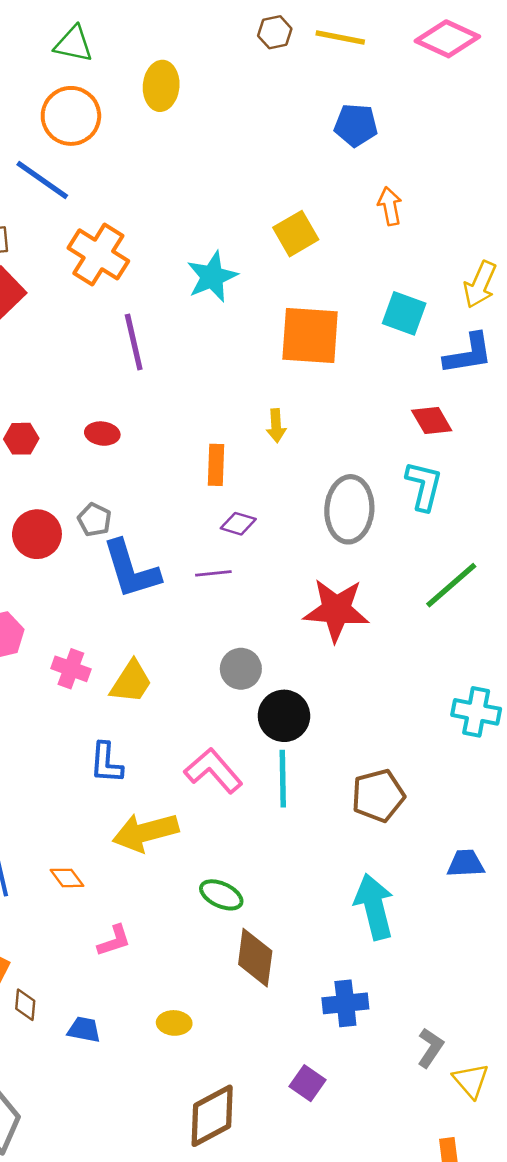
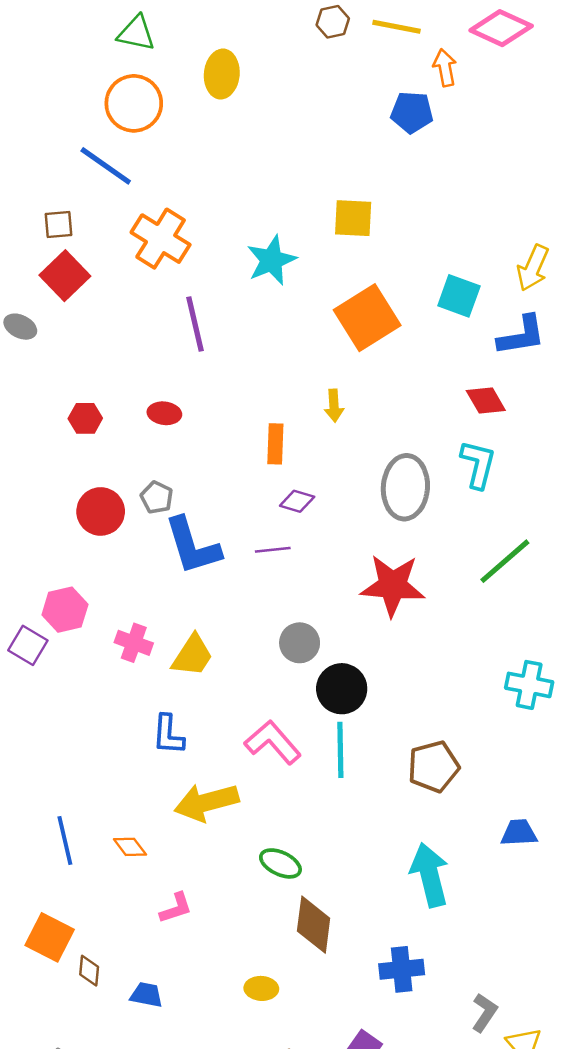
orange arrow: (390, 206) -> (445, 68), moved
yellow square: (296, 234) -> (353, 218), turned 33
orange square: (310, 335) -> (367, 318), turned -36
yellow ellipse: (174, 1023) -> (261, 988), moved

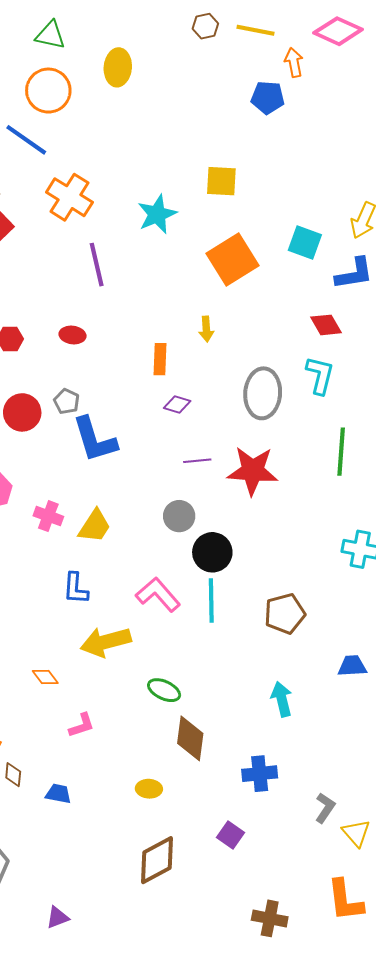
purple line: (273, 550) -> (197, 461), moved
green line: (505, 561) -> (341, 452), turned -45
cyan arrow: (430, 875) -> (282, 699), size x0.7

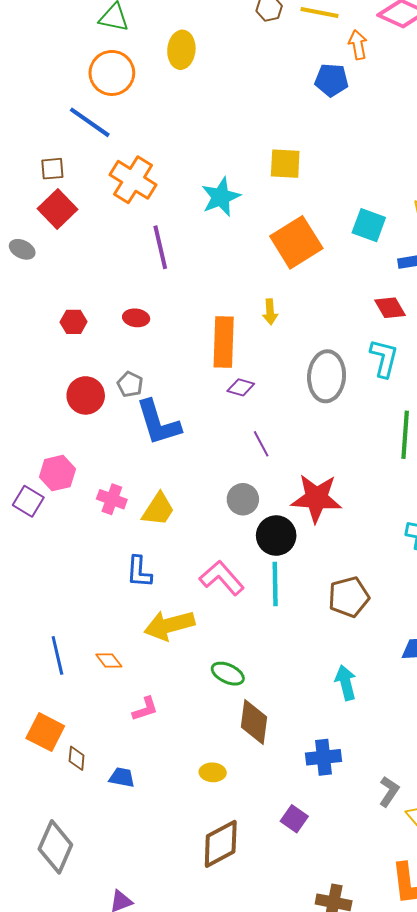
orange rectangle: (160, 359) -> (224, 342), size x1.6
purple line: (197, 461) -> (261, 444), turned 68
red star: (253, 471) -> (316, 498), moved

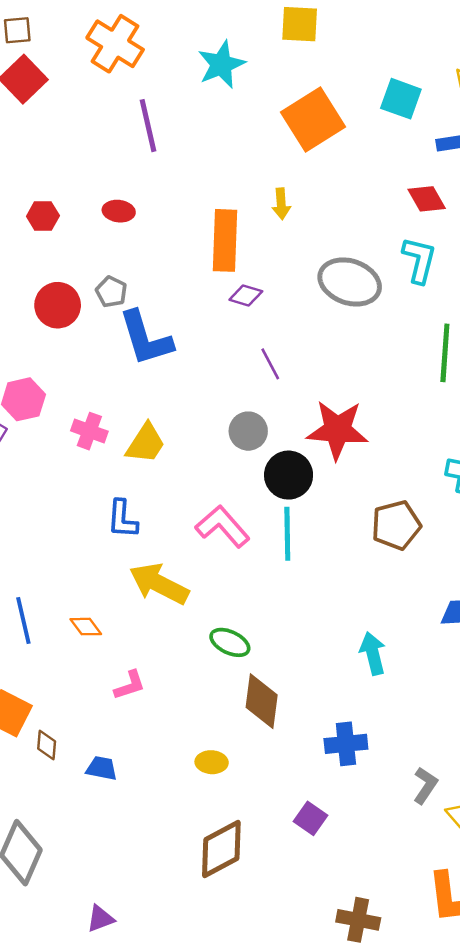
gray ellipse: (327, 376) -> (350, 282), turned -75
brown pentagon: (349, 597) -> (396, 525), moved
yellow arrow: (169, 625) -> (159, 584), turned 42

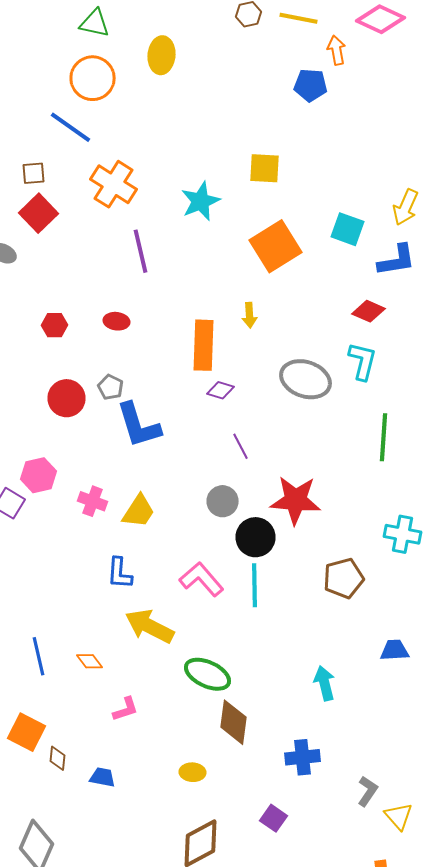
red diamond: (427, 199) -> (368, 311), turned -36
green ellipse: (230, 642) -> (208, 674), size x1.4

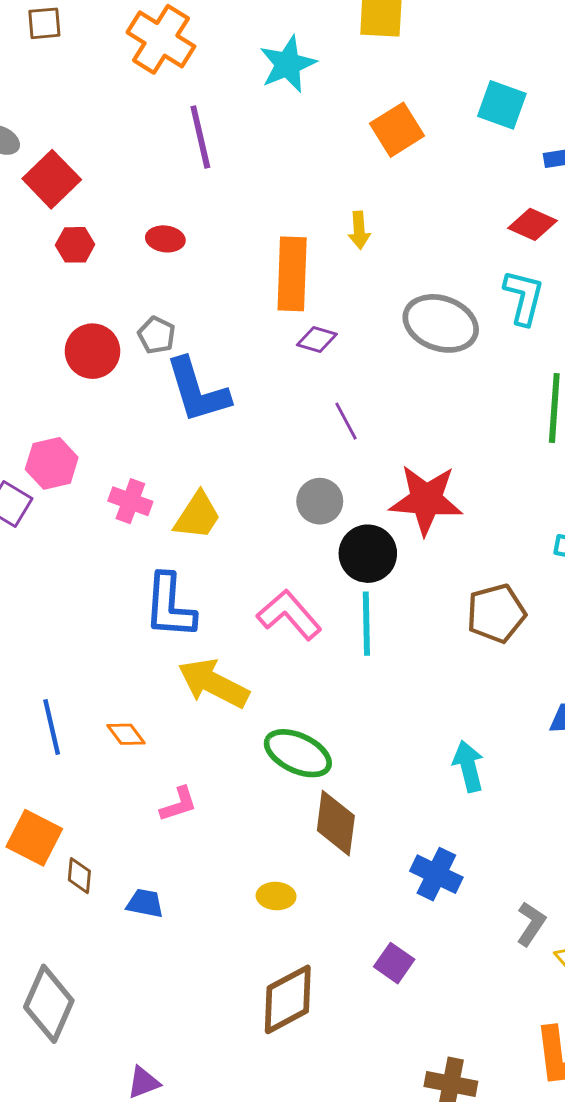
red square: (38, 213) -> (52, 179), moved
orange square: (276, 246) -> (397, 130), size x0.7
blue L-shape: (120, 573) -> (170, 606), size x1.4
blue cross: (302, 757) -> (436, 874), turned 32

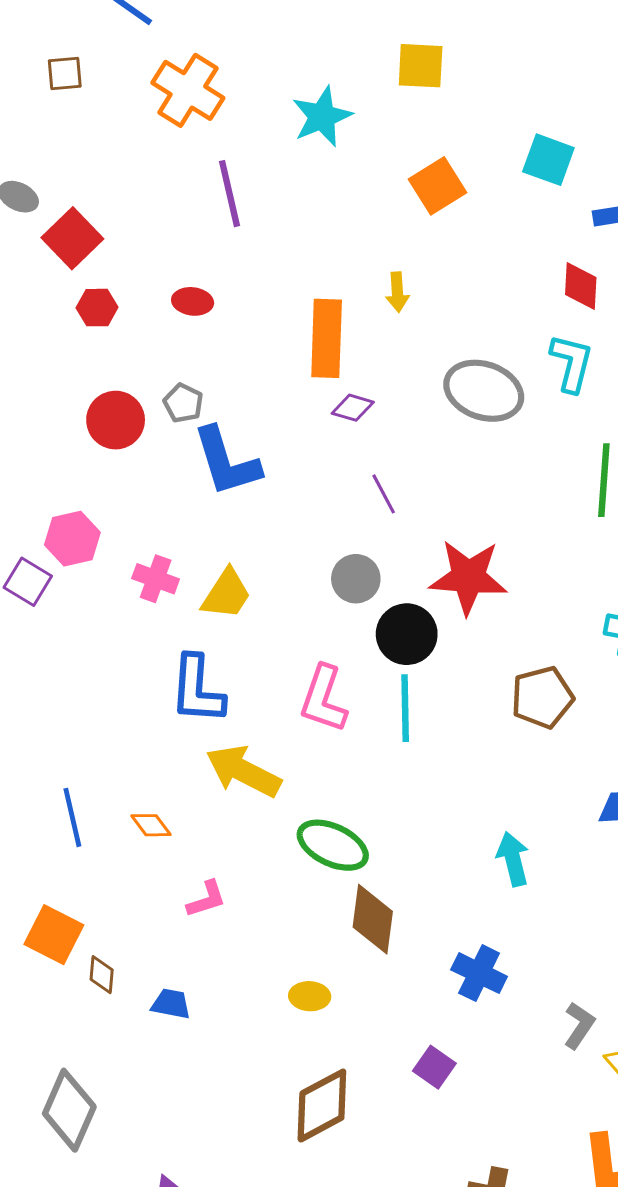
red diamond: (532, 224) -> (581, 286), turned 69
pink L-shape: (289, 615) -> (323, 699), turned -120

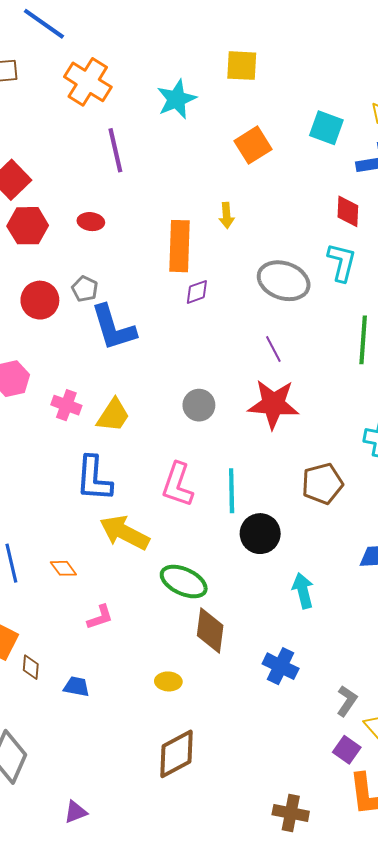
red hexagon: (97, 308) -> (28, 226), size x1.5
purple diamond: (353, 408) -> (197, 292), turned -36
purple line: (384, 494) -> (273, 349), moved
black circle: (407, 634) -> (260, 534), moved
purple square: (434, 1067) -> (347, 750), moved

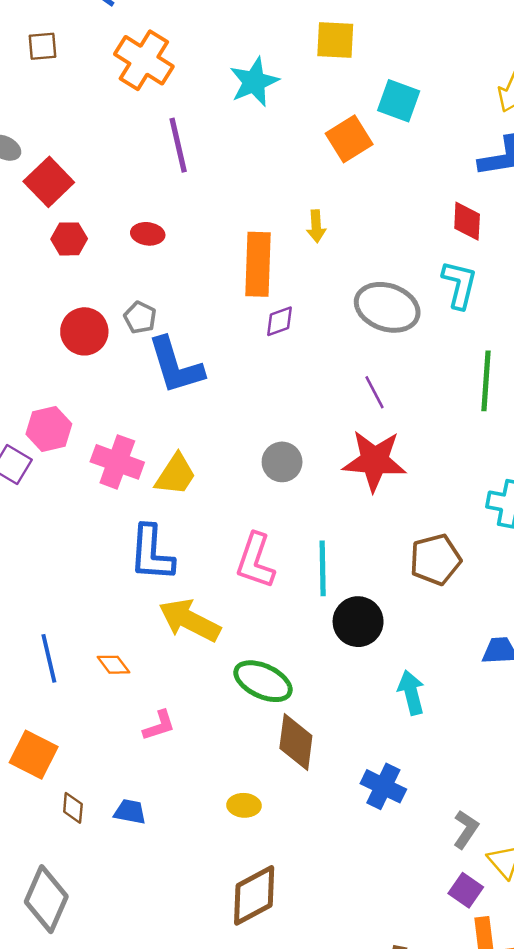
cyan square: (326, 128) -> (399, 101), moved
red hexagon: (28, 226) -> (69, 239), size x0.7
pink cross: (66, 405) -> (117, 462), size x1.4
brown diamond: (31, 667) -> (73, 808), moved

